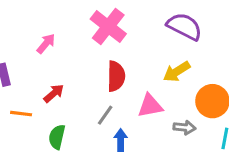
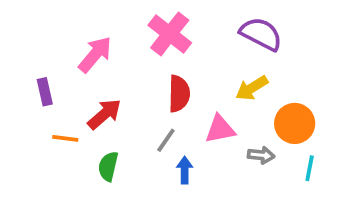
pink arrow: (46, 44) -> (95, 54), size x1.5
red arrow: (54, 93) -> (104, 114), size x1.4

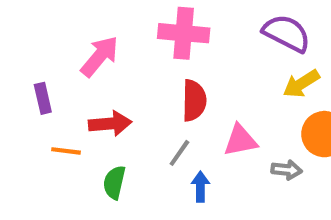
pink cross: (170, 34) -> (184, 33), turned -33
yellow arrow: (252, 88) -> (301, 84), moved
red arrow: (104, 114) -> (110, 124), turned 36

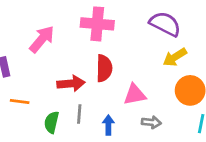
red arrow: (110, 124) -> (71, 83), moved
gray line: (179, 153) -> (79, 114), moved, turned -30
gray arrow: (287, 170) -> (151, 122), moved

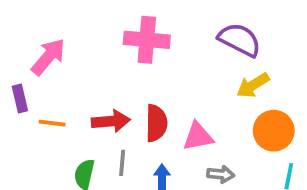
pink arrow: (42, 39) -> (48, 57), moved
red semicircle: (104, 68) -> (156, 123), moved
orange line: (20, 102) -> (52, 123), moved

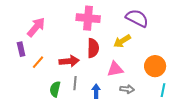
yellow arrow: (253, 85) -> (122, 41), moved
orange line: (52, 123) -> (38, 62), turned -56
red semicircle: (156, 123) -> (93, 48), moved

